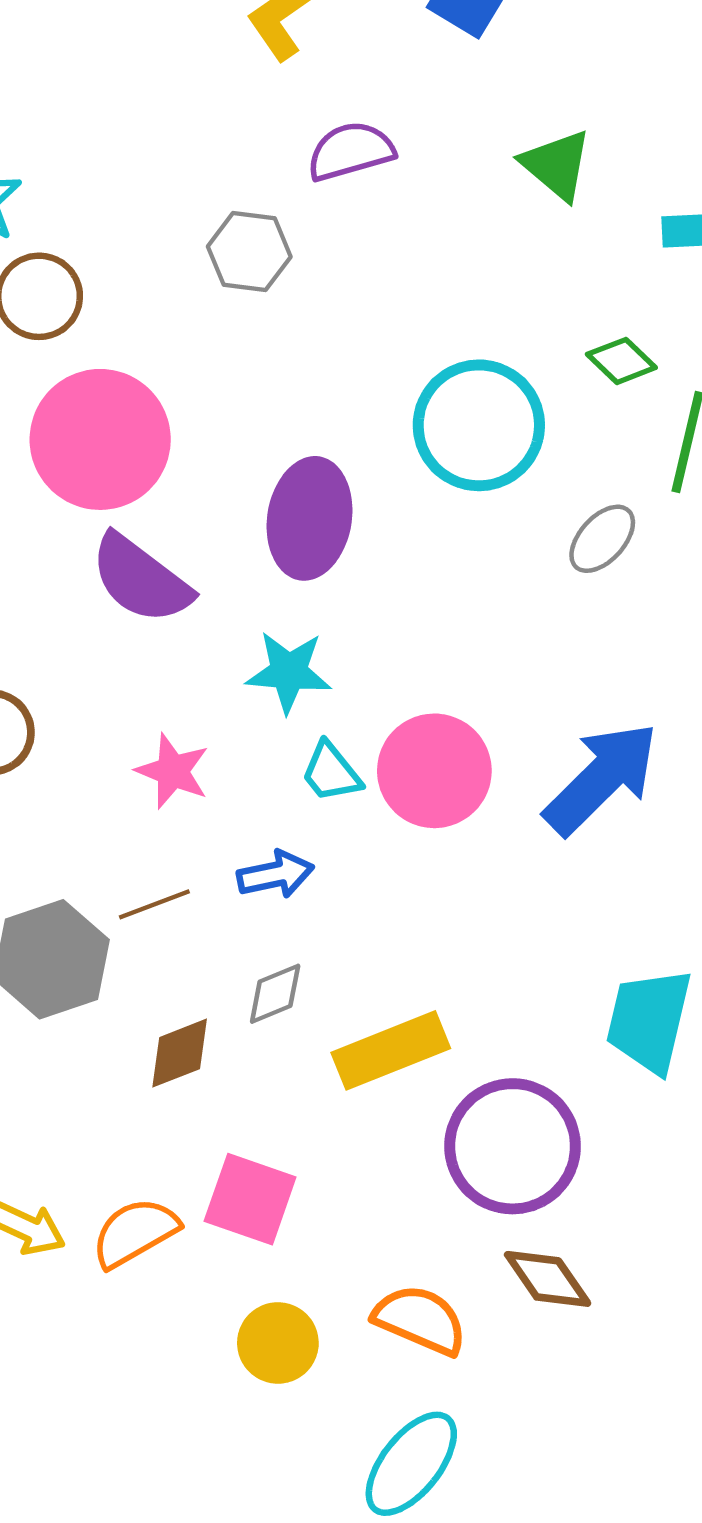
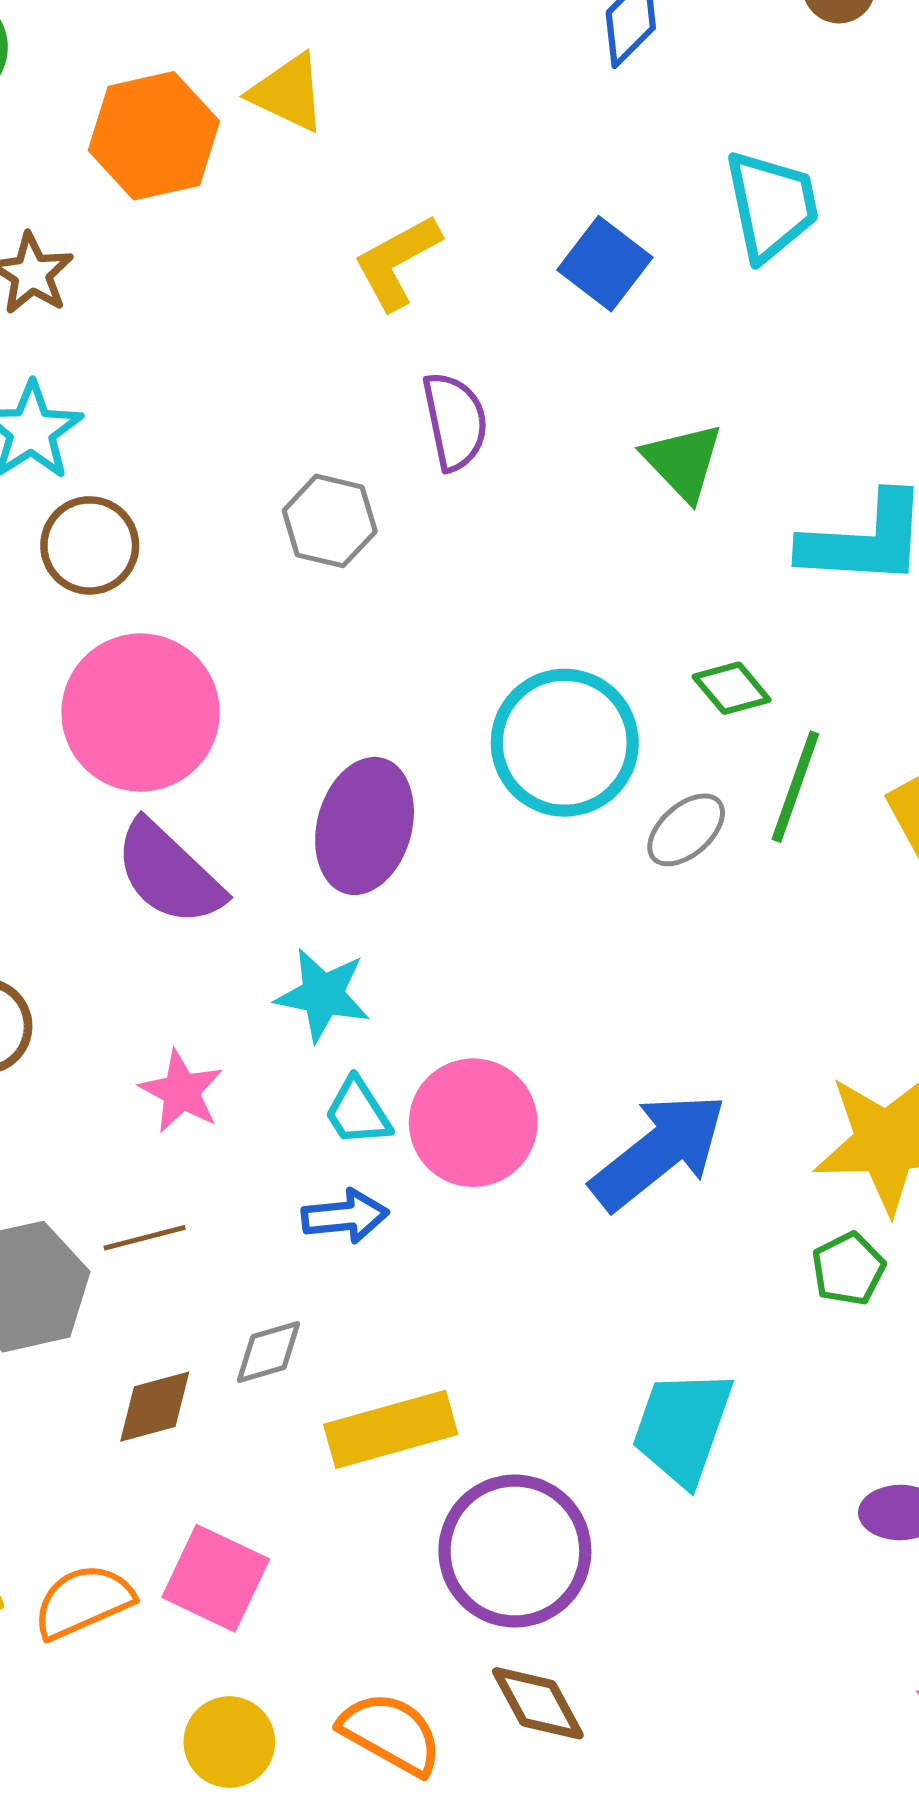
purple semicircle: (351, 151) -> (455, 421), turned 88
gray ellipse: (602, 539) -> (686, 830), moved
blue arrow: (276, 874) -> (345, 1216), moved

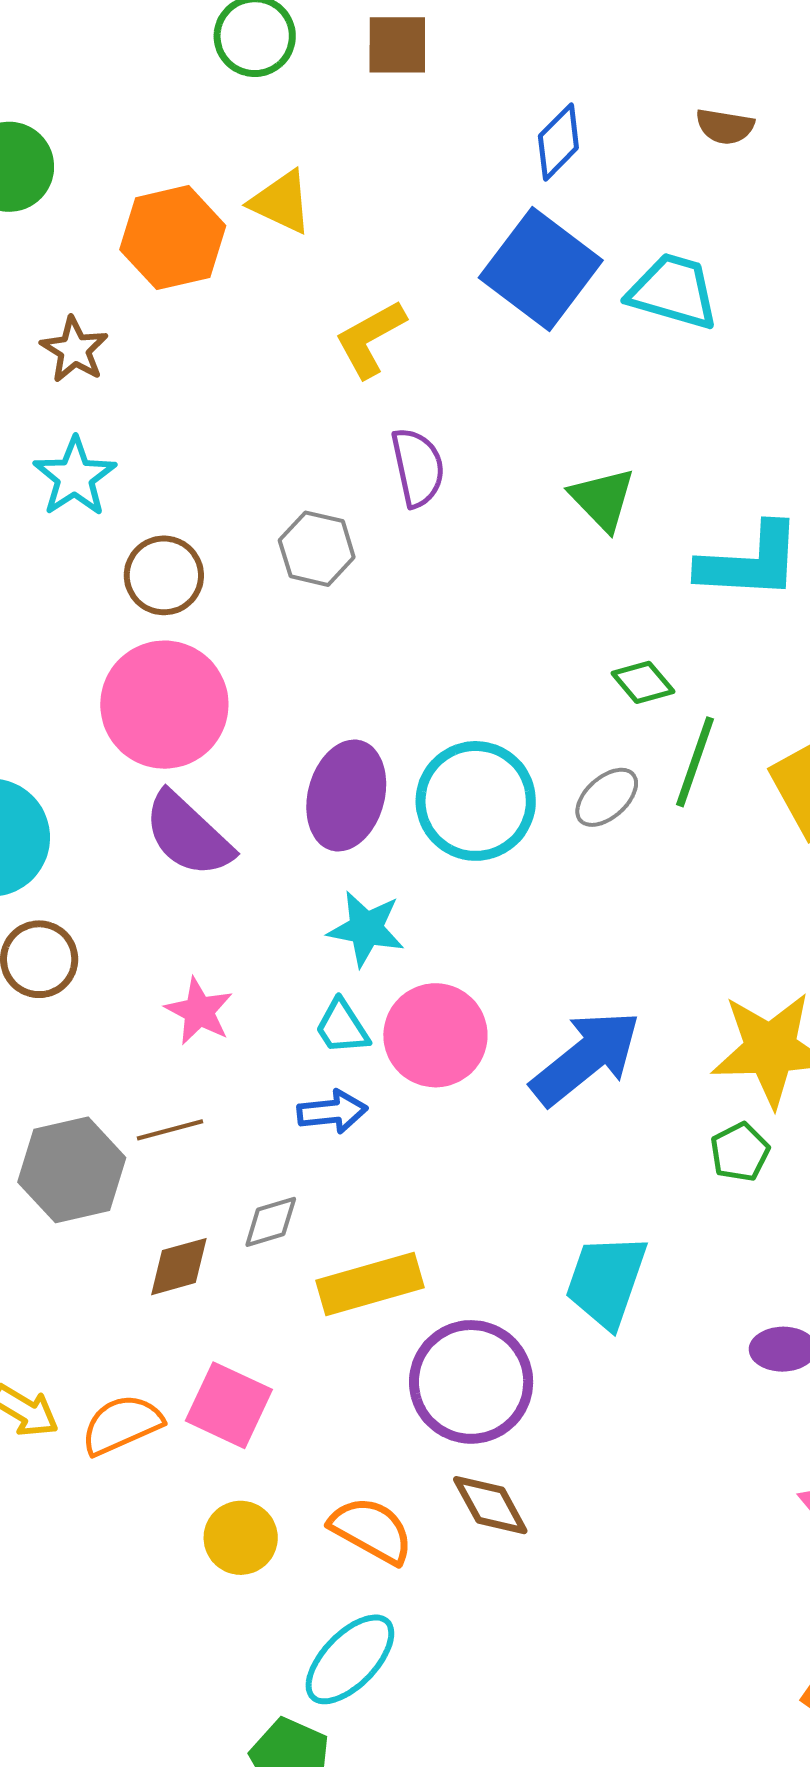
cyan trapezoid: (772, 205) -> (673, 291), turned -62
blue square: (605, 264) -> (541, 269), moved, size x1.6
brown circle: (90, 545) -> (164, 575), moved
cyan circle: (565, 743) -> (476, 801), moved
cyan star: (323, 995) -> (366, 929), moved

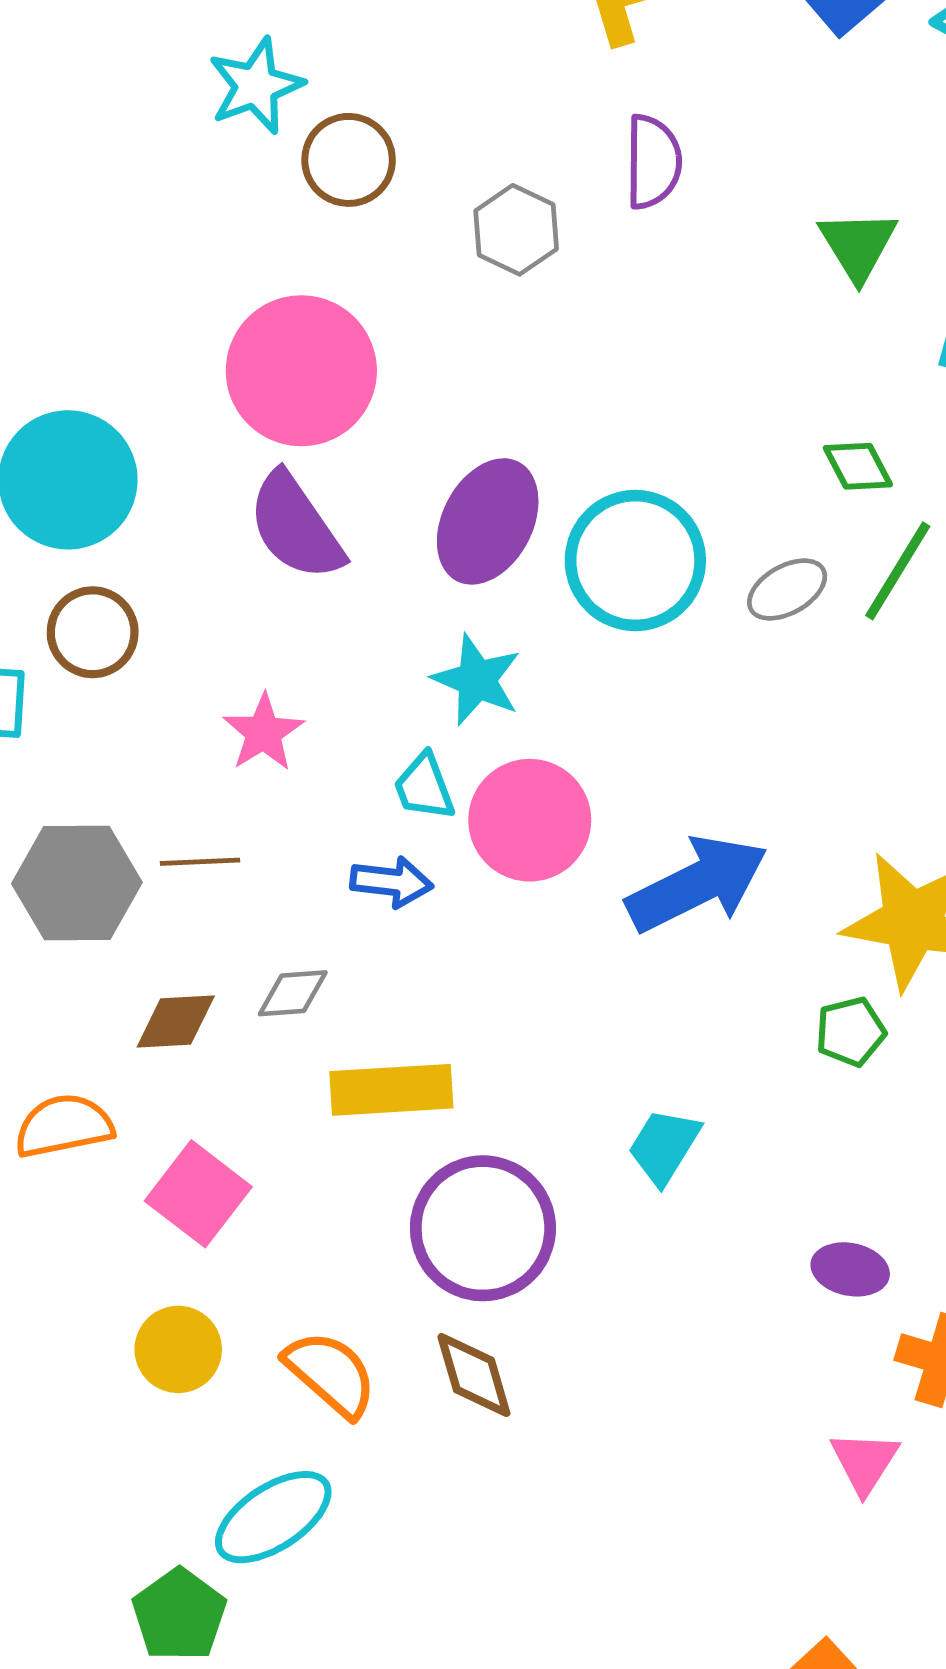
brown circle: (164, 575) -> (349, 160), moved
cyan trapezoid: (606, 1281) -> (664, 1146), size x0.7
orange semicircle: (122, 1425) -> (64, 1126), moved

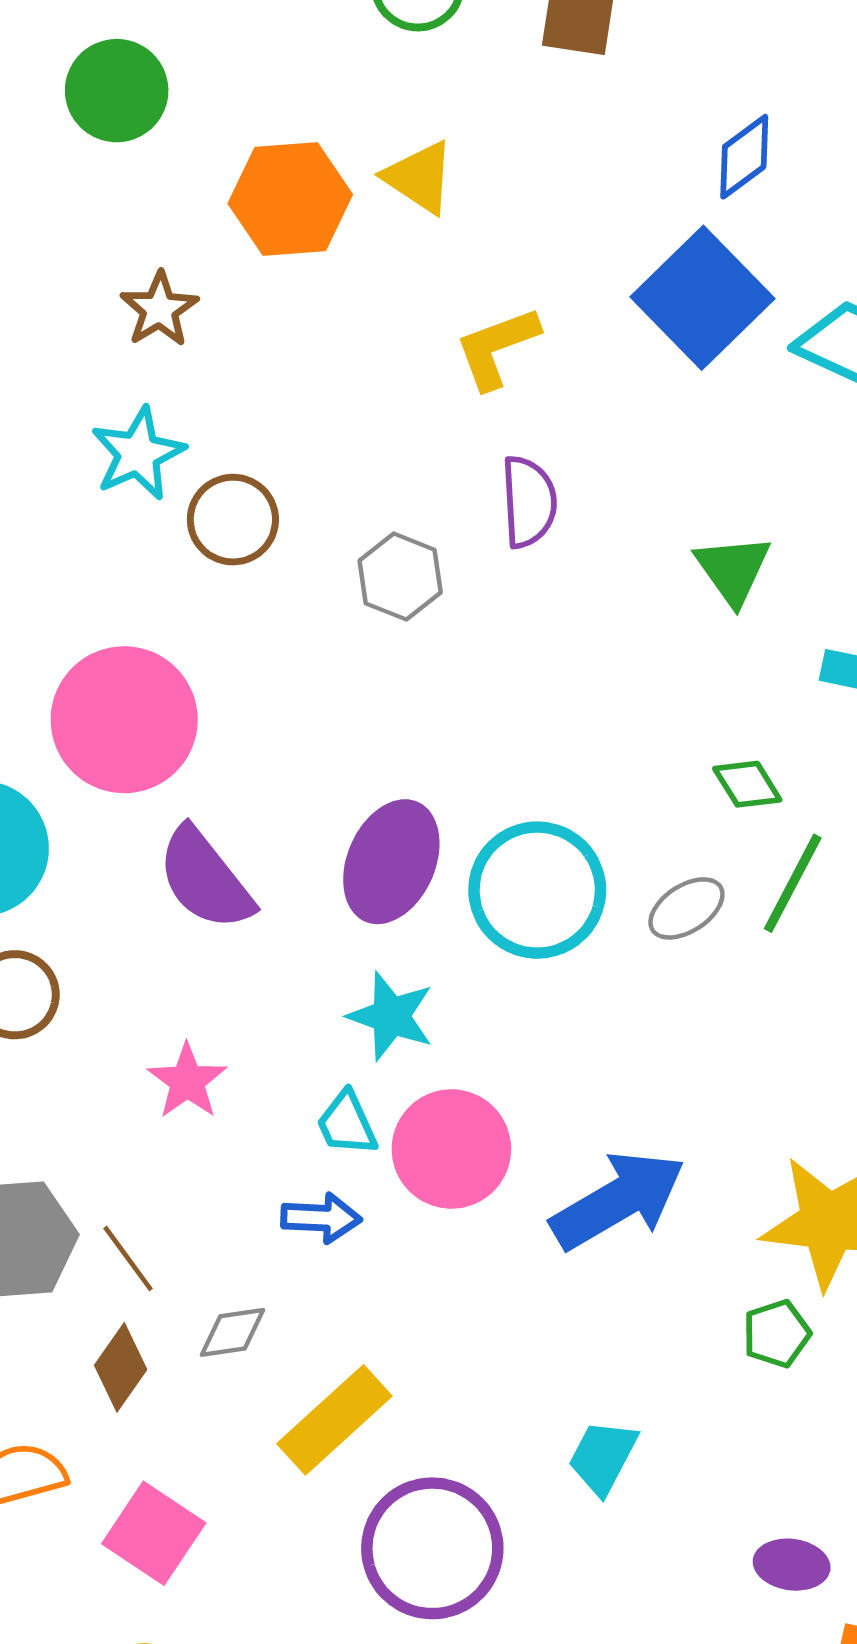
pink circle: (301, 371) -> (124, 720), moved
brown line: (200, 862) -> (128, 1259), moved, turned 60
brown diamond: (176, 1021) -> (121, 1367), turned -48
yellow rectangle: (391, 1090) -> (334, 1420), turned -35

